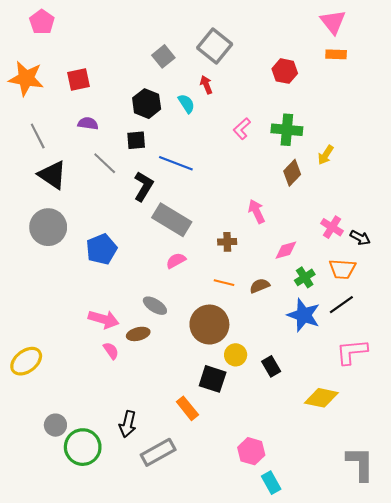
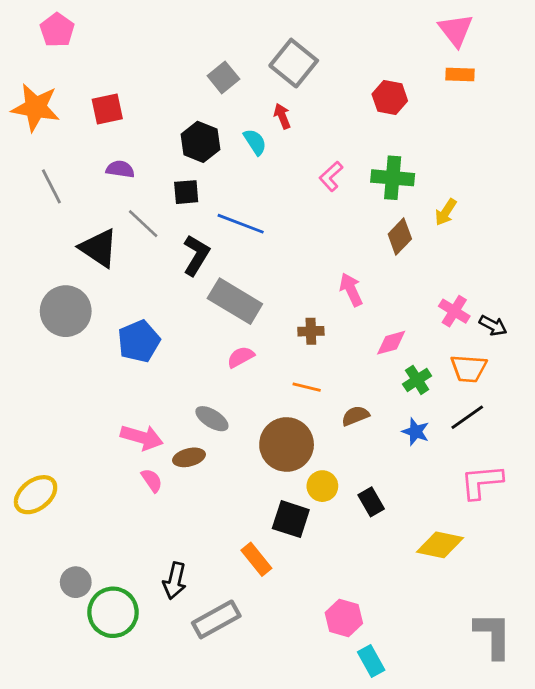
black triangle: (52, 175) -> (99, 248), moved
brown semicircle: (260, 286) -> (355, 416), moved
blue star: (304, 315) -> (416, 432), size x0.6

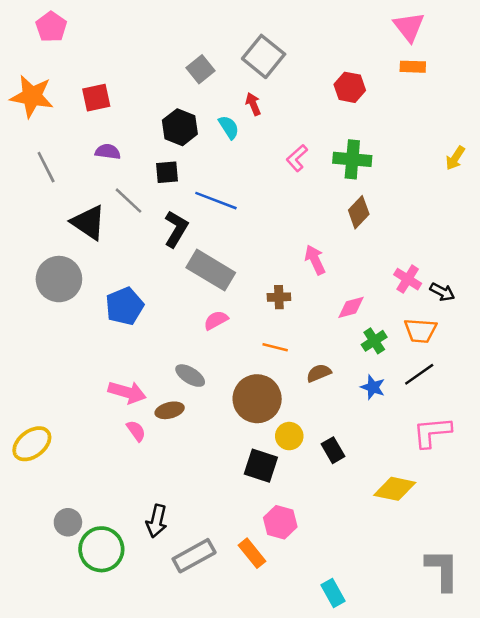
yellow arrow: (446, 212) -> (455, 158), moved
orange rectangle: (256, 559) -> (252, 553), moved
pink hexagon: (344, 618) -> (280, 522), moved

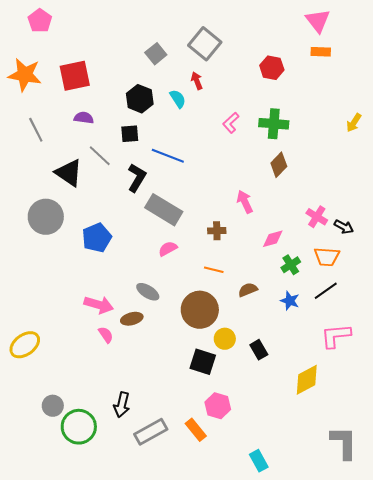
red square: (96, 98) -> (75, 76), size x1.4
yellow diamond: (395, 489) -> (307, 380), turned -40

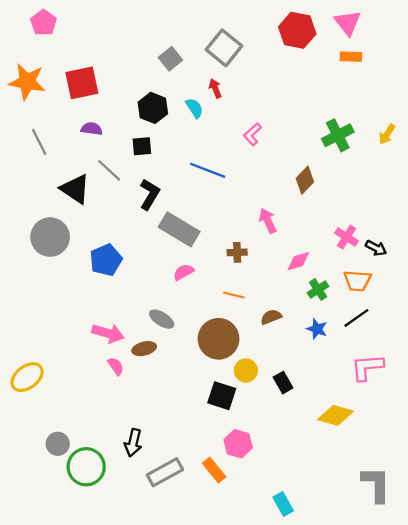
red hexagon: (272, 68) -> (297, 30), moved, size x1.4
green cross: (274, 124) -> (338, 135), moved, turned -32
blue line: (168, 156) -> (208, 170), moved
yellow diamond: (307, 380) -> (336, 415), turned 44

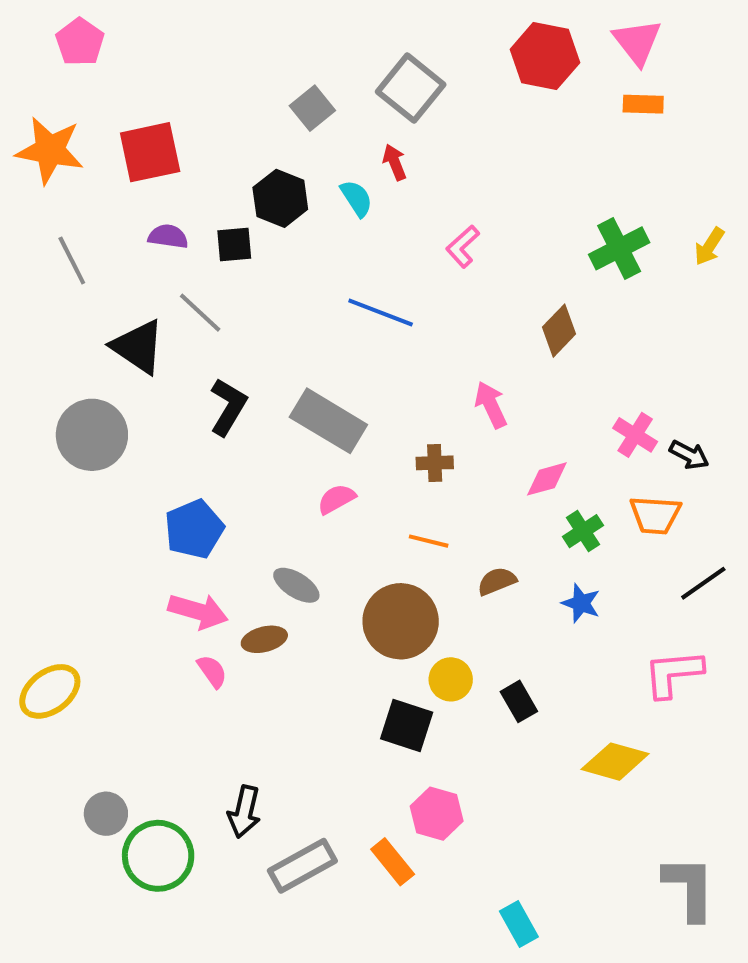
black square: (142, 146) -> (234, 244), moved
black L-shape: (150, 194) -> (228, 407), moved
blue pentagon: (106, 260) -> (194, 529), moved
black line: (356, 318) -> (703, 583), moved

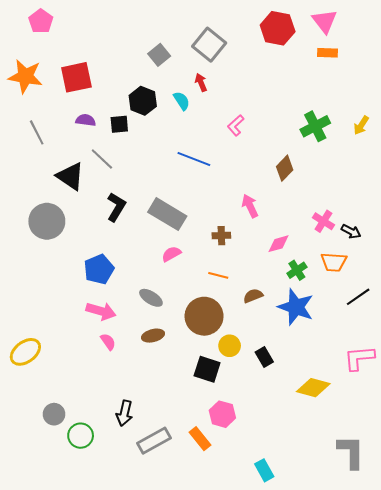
blue star: (581, 603) -> (296, 307), size x1.8
brown ellipse: (264, 639) -> (153, 336), moved
pink L-shape: (673, 673) -> (359, 358), moved
green circle: (158, 856) -> (81, 436), size x0.7

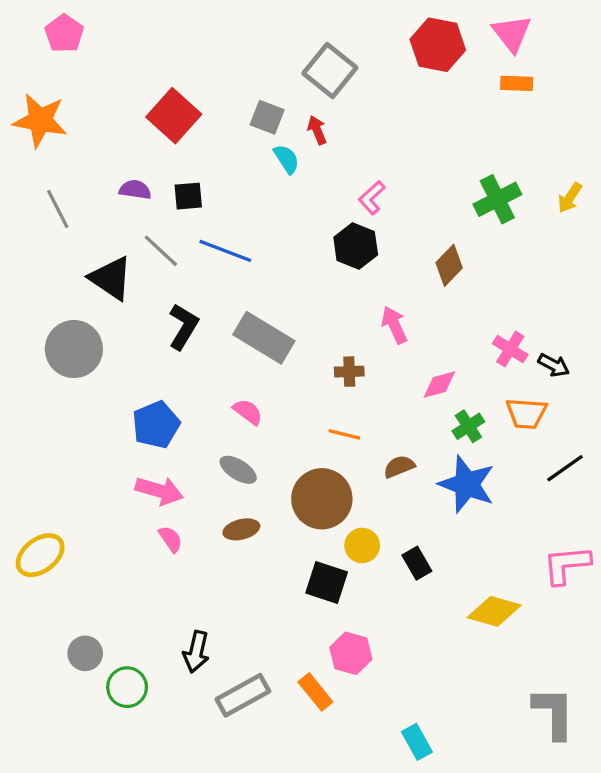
gray square: (159, 55) -> (267, 117), moved, turned -30
red square: (76, 77) -> (174, 116), moved, turned -36
black hexagon: (143, 101) -> (356, 246), moved
blue line: (194, 159) -> (225, 251), moved
pink semicircle: (171, 254) -> (248, 412), moved, turned 66

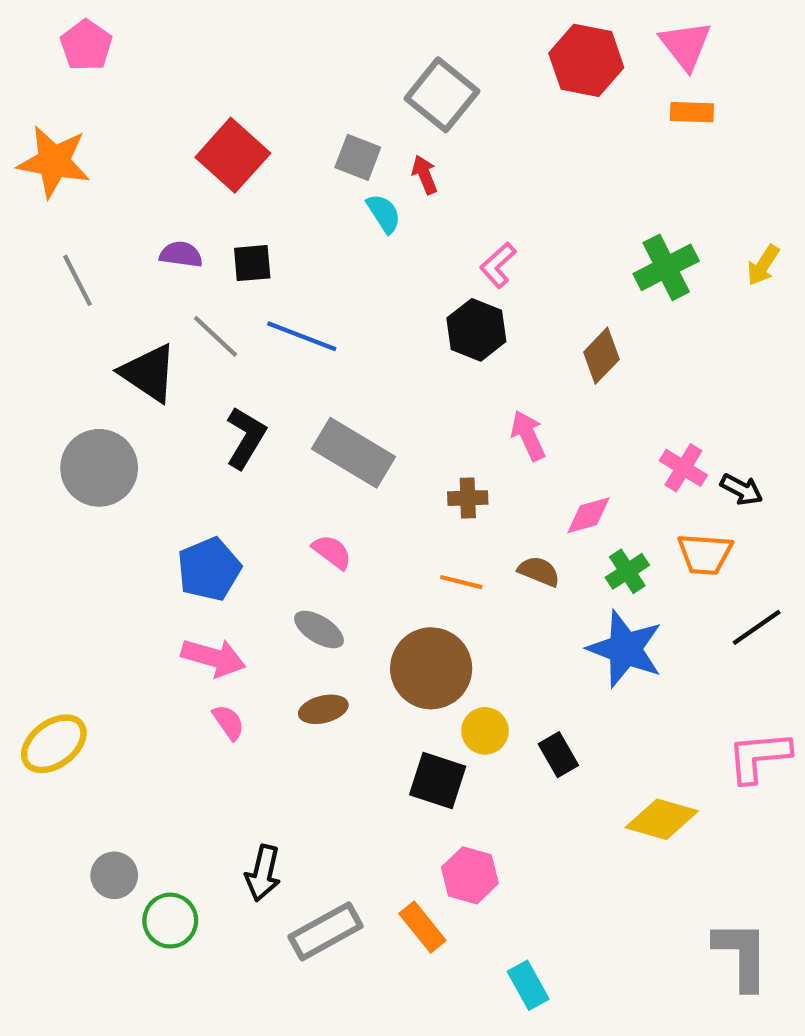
brown semicircle: (399, 467) -> (539, 571), moved, turned 44
cyan rectangle: (417, 742) -> (528, 985), moved

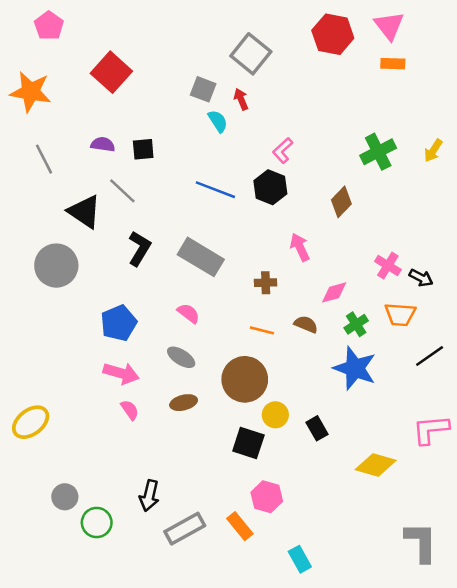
red square: (233, 155) -> (111, 72), moved
blue line: (302, 336) -> (215, 190), moved

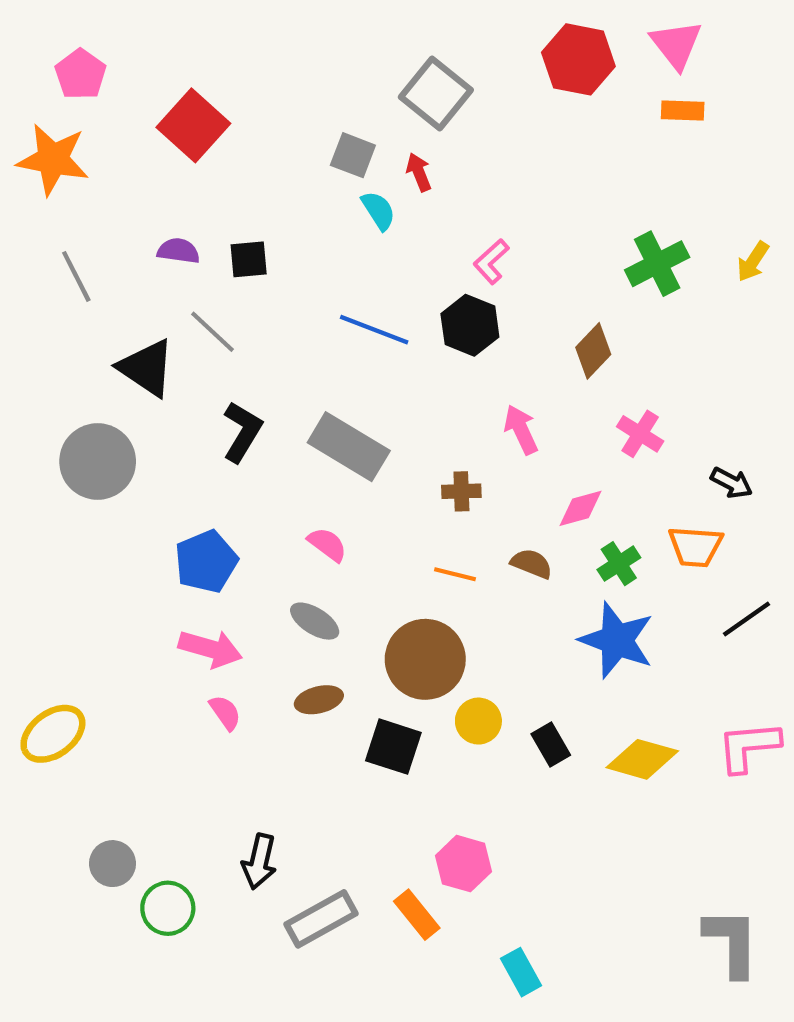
pink pentagon: (49, 26) -> (81, 74), moved
pink cross: (388, 266) -> (640, 434), moved
black square: (248, 443) -> (393, 747), moved
yellow diamond: (376, 465) -> (642, 759), moved

